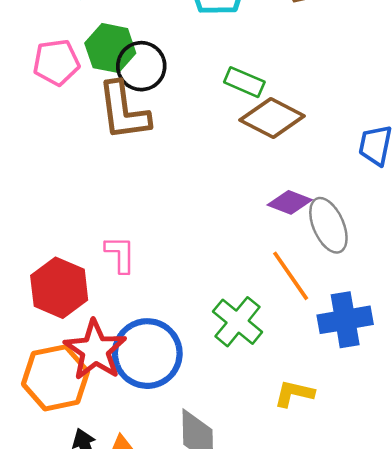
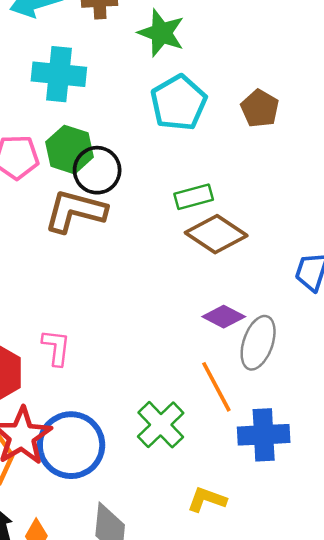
green rectangle: (244, 82) -> (194, 197), turned -45
brown L-shape: (124, 111) -> (75, 211), turned 106
gray ellipse: (328, 225) -> (258, 343), turned 36

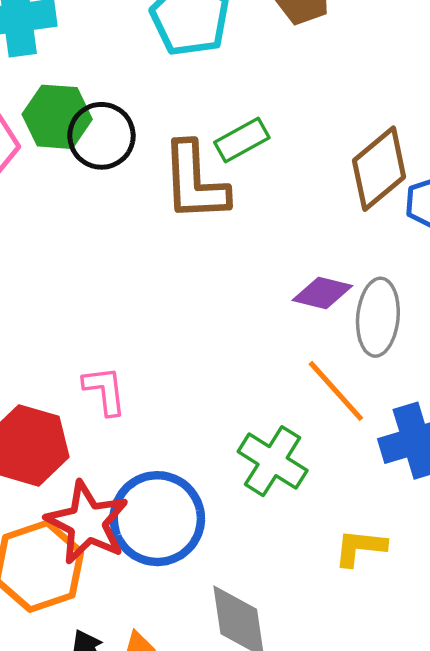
brown L-shape: (75, 211) -> (195, 182), moved, turned -94
brown diamond: (216, 234) -> (379, 169), moved, turned -60

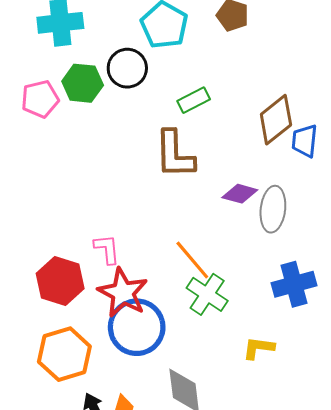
black circle: (101, 136) -> (127, 68), moved
brown L-shape: (195, 182) -> (175, 154), moved
orange line: (336, 391) -> (192, 260), moved
red star: (87, 523) -> (123, 293), moved

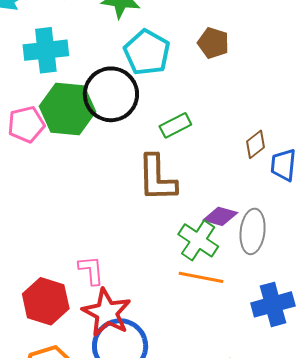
black circle: (127, 68) -> (111, 94), size x1.4
green hexagon: (83, 83) -> (67, 109), size x1.4
brown diamond: (276, 120) -> (255, 144), size x0.6
orange line: (192, 260) -> (201, 277), moved, turned -39
green cross: (207, 294) -> (198, 240), moved

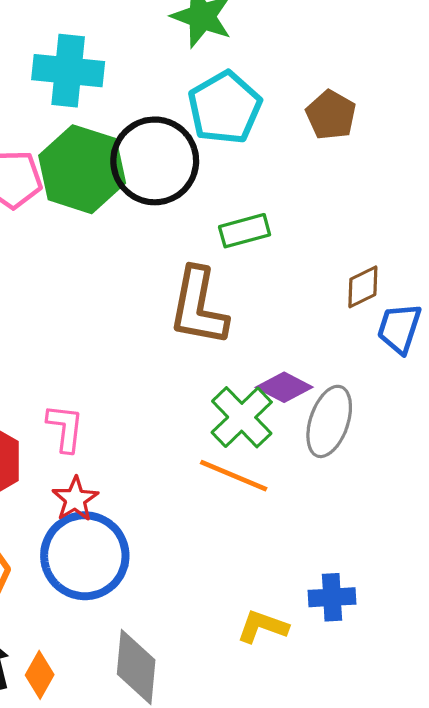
blue cross: (273, 304) -> (332, 597), moved, size x0.7
red star: (107, 313) -> (75, 499), size x0.6

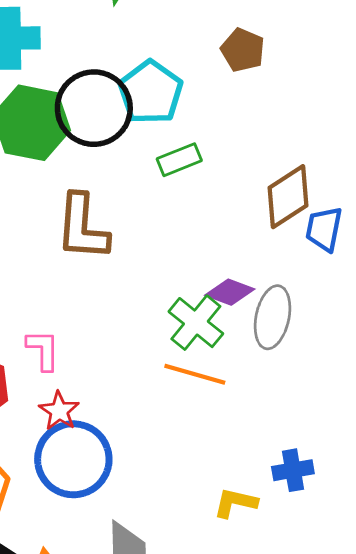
cyan pentagon: (225, 108) -> (151, 92), moved
brown diamond: (363, 287) -> (288, 197), size x1.6
brown L-shape: (198, 307) -> (82, 227), moved

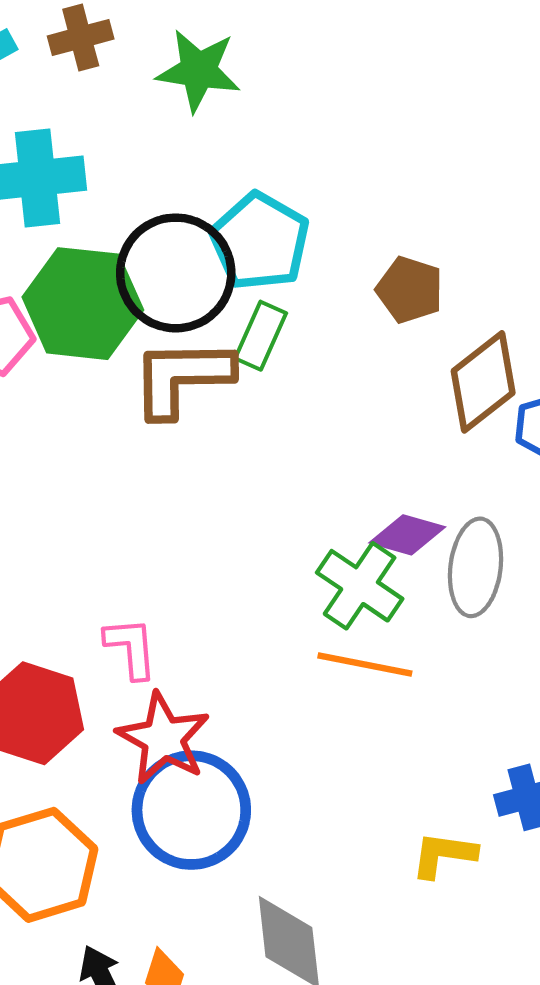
brown pentagon: (243, 50) -> (410, 290), moved
green rectangle: (179, 160) -> (261, 336), moved, turned -39
brown L-shape: (82, 227) -> (182, 377), moved, turned 90
red star: (59, 411) -> (163, 738), size x1.5

